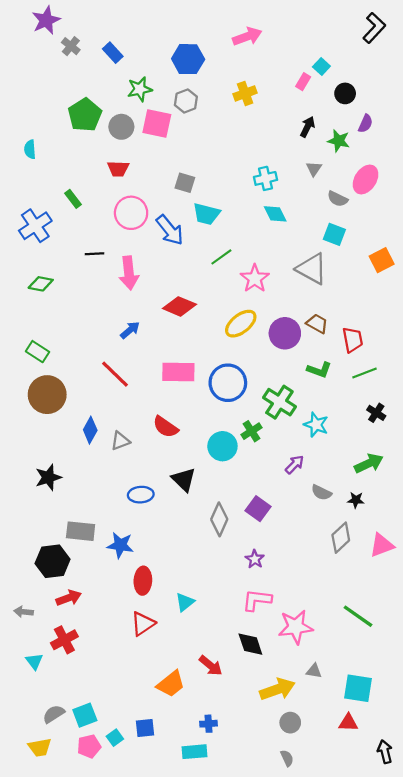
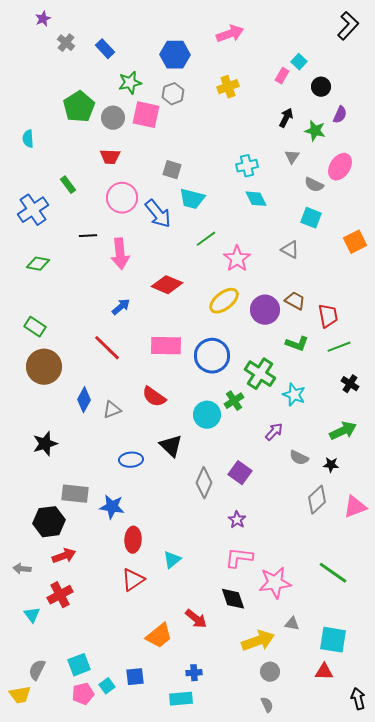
purple star: (46, 20) -> (43, 19), size x0.6
gray triangle: (312, 269) -> (290, 250), size x0.6
gray semicircle: (54, 714) -> (37, 670), moved, turned -30
yellow trapezoid: (40, 747) -> (20, 695), moved

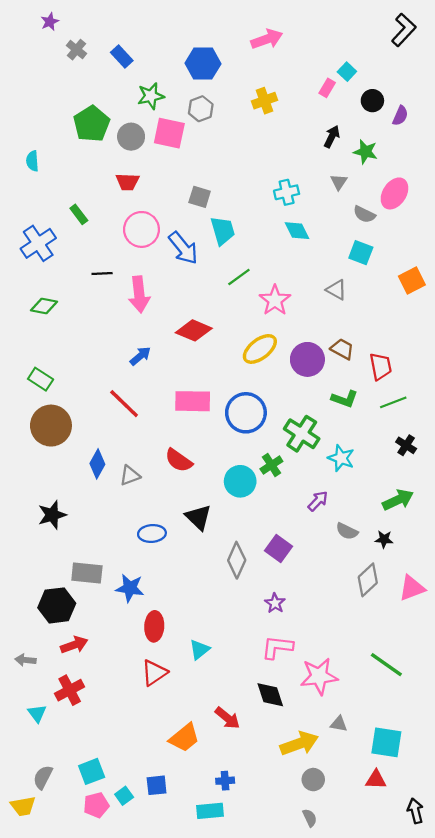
purple semicircle: (340, 115) -> (400, 116), moved
cyan trapezoid: (192, 199) -> (223, 231), turned -120

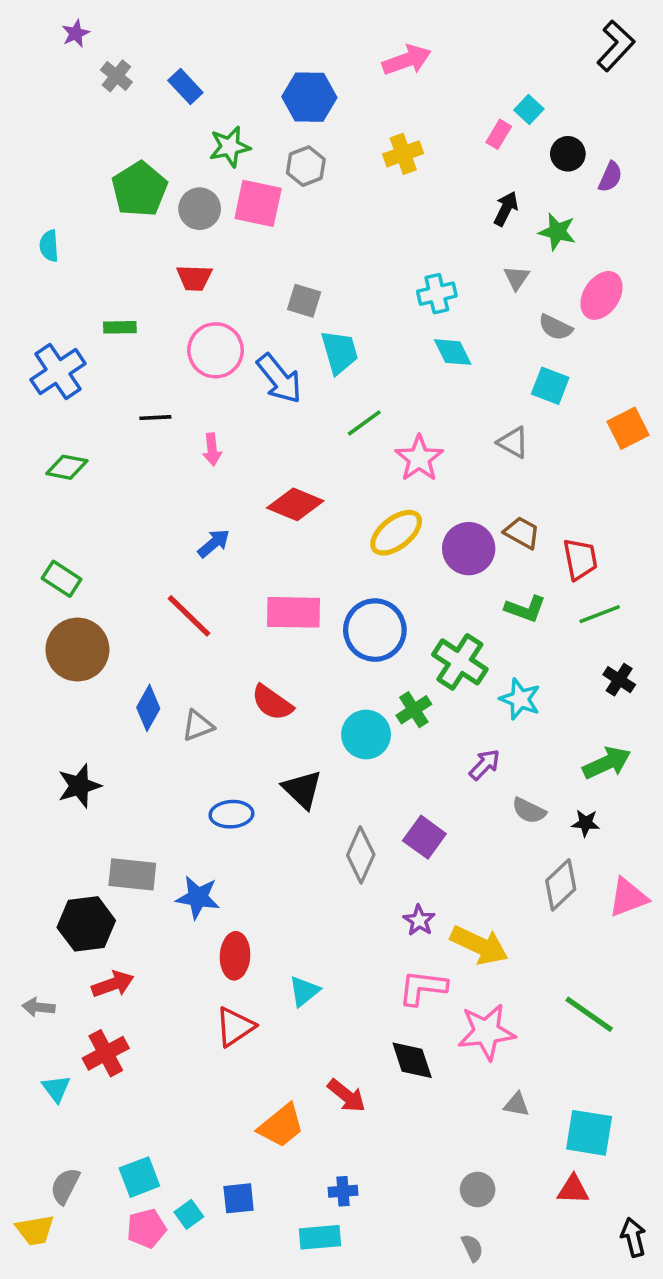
green rectangle: (79, 214) -> (120, 327), turned -54
pink arrow: (139, 294) -> (212, 449), size x0.6
yellow arrow: (299, 744) -> (479, 945), moved, turned 45

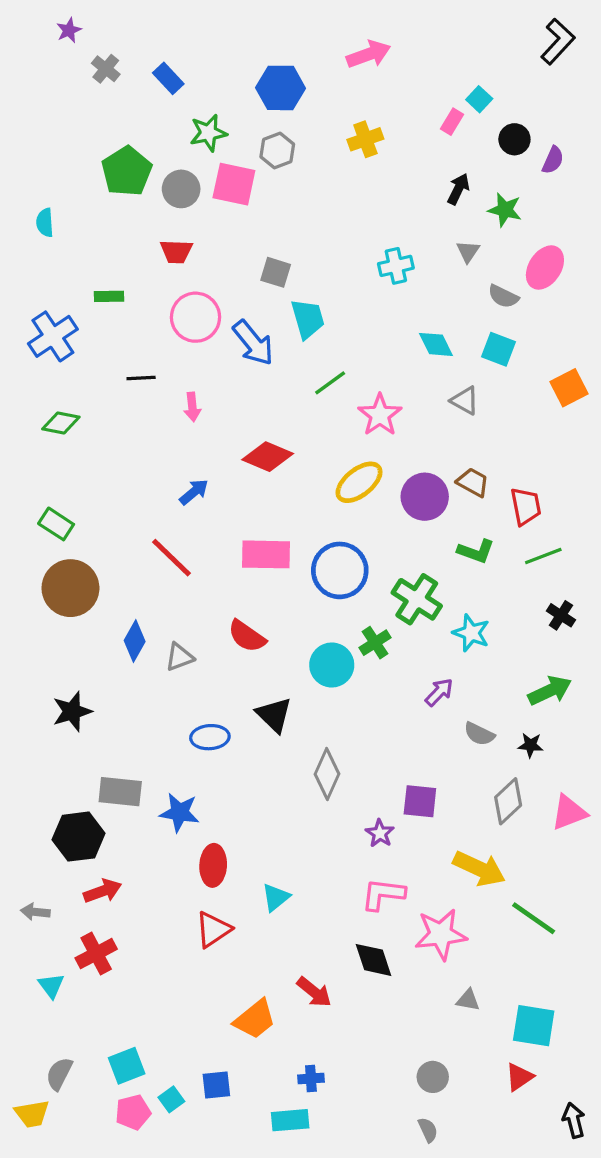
cyan diamond: (453, 352) -> (436, 344), moved
purple square: (424, 837) -> (420, 801), moved, turned -30
yellow arrow: (479, 945) -> (479, 869), moved
red triangle: (573, 1189) -> (519, 1077), turned -36

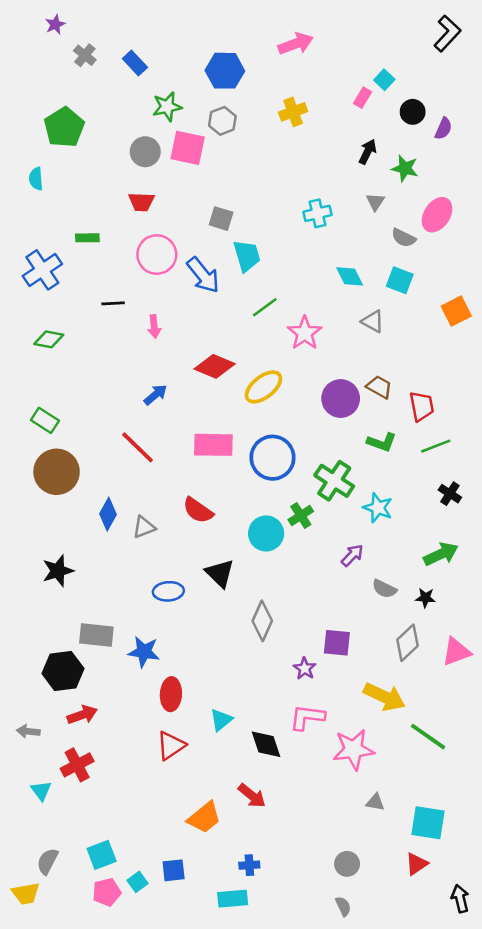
green pentagon: (127, 171) -> (64, 127), moved
yellow ellipse: (359, 482) -> (263, 387), moved
black diamond: (373, 960) -> (266, 744), moved

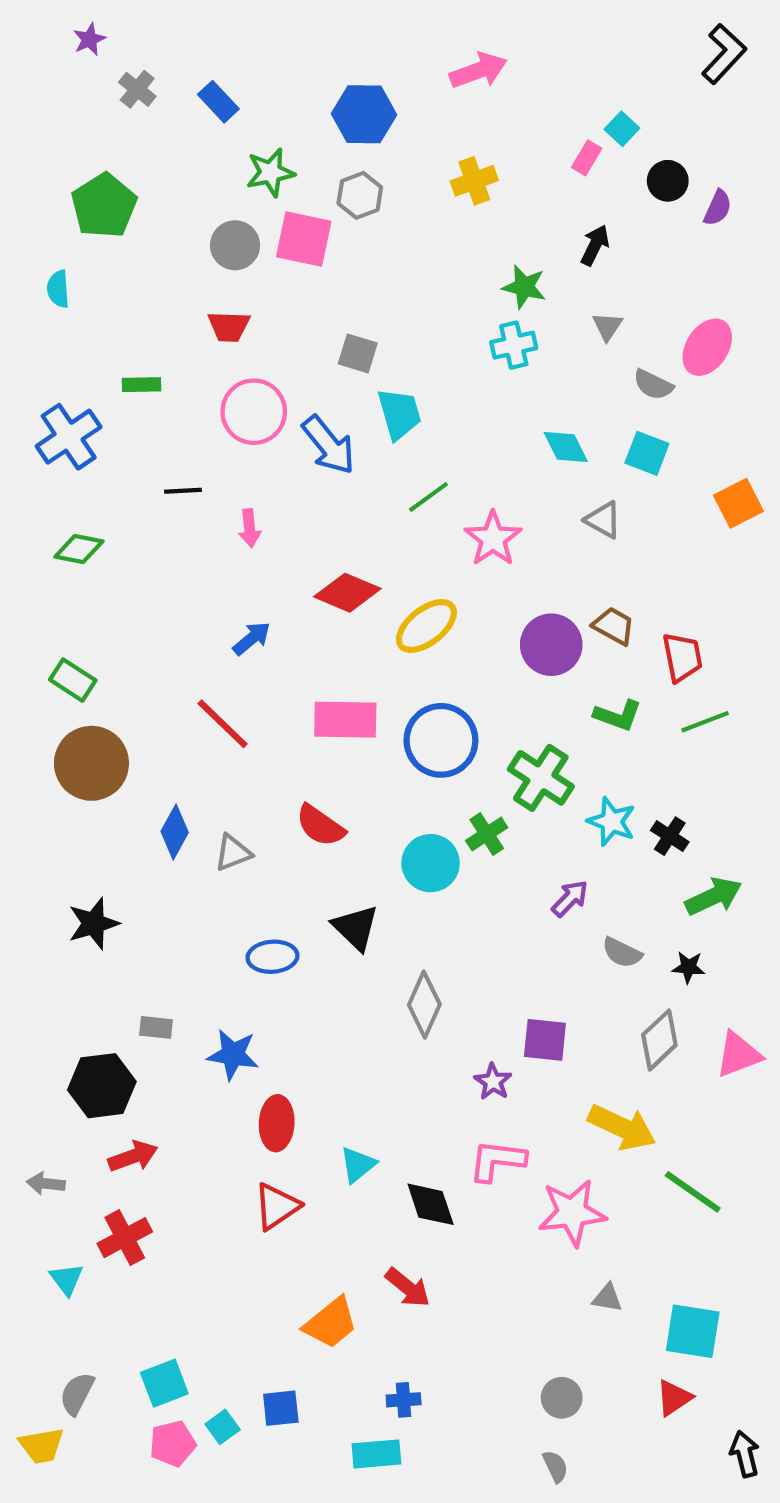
green star: (405, 168) -> (524, 287), moved
black cross: (450, 494) -> (670, 836), moved
gray rectangle: (96, 635) -> (156, 1027), size x0.6

